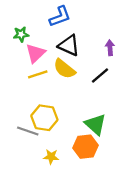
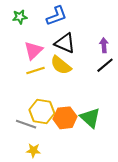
green star: (21, 34) -> (20, 17), moved
black line: (100, 75) -> (105, 65), moved
orange hexagon: (86, 147) -> (65, 118), moved
yellow star: (51, 157) -> (33, 150), moved

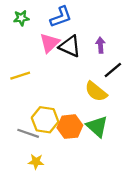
purple arrow: (104, 45) -> (100, 45), moved
pink triangle: (33, 50) -> (50, 43), moved
yellow semicircle: (61, 65) -> (96, 92), moved
yellow line: (36, 70) -> (20, 76), moved

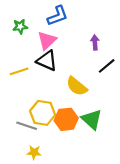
green star: (21, 18) -> (20, 26), moved
black triangle: (70, 46) -> (47, 61), moved
yellow semicircle: (96, 92) -> (77, 86), moved

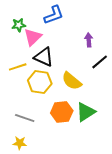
pink triangle: (47, 40) -> (33, 37), moved
yellow hexagon: (43, 113) -> (40, 82), moved
green triangle: (92, 119) -> (86, 112), turned 45
yellow star: (34, 152) -> (20, 143), moved

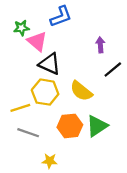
pink triangle: (33, 37) -> (37, 41), turned -36
yellow line: (18, 67) -> (20, 108), moved
yellow star: (20, 143) -> (50, 161), moved

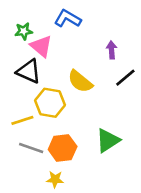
blue L-shape: (61, 17) -> (68, 19), turned -130
black triangle: (50, 64) -> (29, 71), moved
yellow semicircle: (81, 91) -> (80, 81), moved
orange hexagon: (70, 126) -> (63, 148), moved

